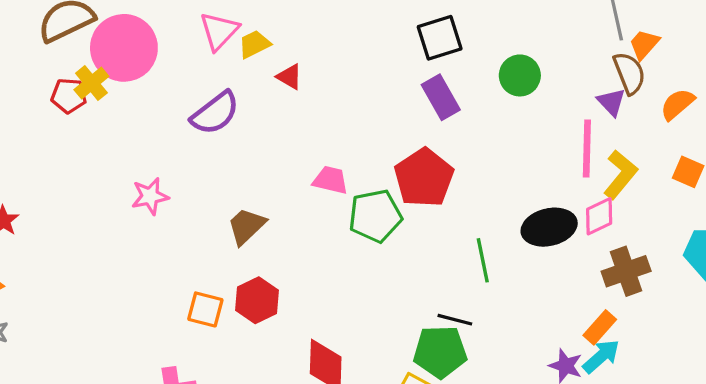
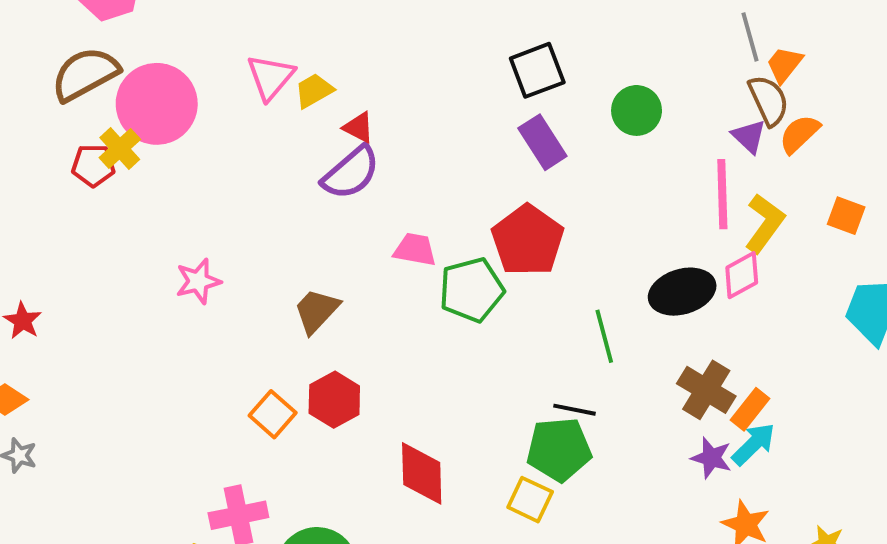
orange semicircle: (677, 104) -> (799, 134), moved
purple semicircle: (215, 113) -> (351, 173), moved
brown cross: (626, 271) -> (706, 390), moved, turned -36
orange square: (205, 309) -> (273, 414), turned 30

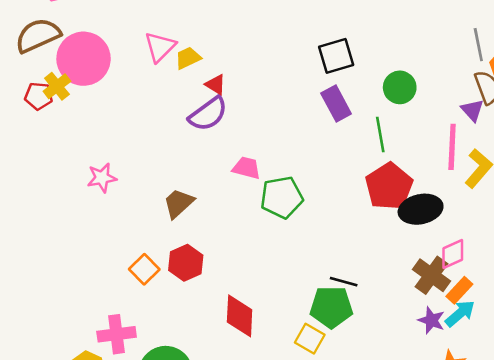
red pentagon: (528, 240) -> (389, 186), moved
pink diamond: (742, 275) -> (453, 254), moved
green line: (604, 336) -> (380, 135), moved

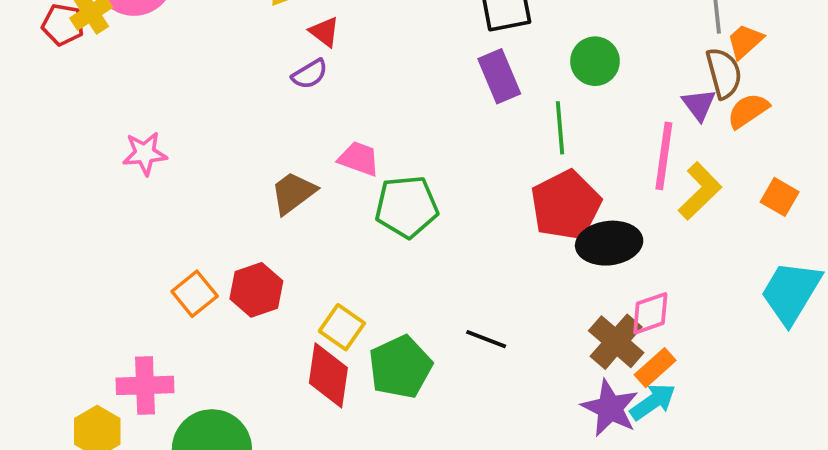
purple semicircle: (208, 114) -> (310, 74), size x0.6
brown trapezoid: (178, 203) -> (293, 193), moved
green pentagon: (331, 307) -> (400, 367), moved, turned -30
purple star: (431, 320) -> (610, 408), size x1.4
yellow square: (310, 339) -> (342, 327), moved

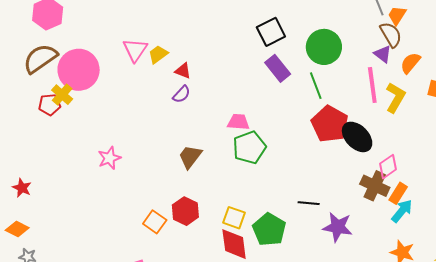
green circle: (595, 61) -> (324, 47), size x1.4
orange semicircle: (748, 111) -> (410, 63), moved
pink trapezoid: (359, 159) -> (238, 122), moved
black ellipse: (609, 243) -> (357, 137), turned 68
purple star: (610, 408) -> (338, 227), moved

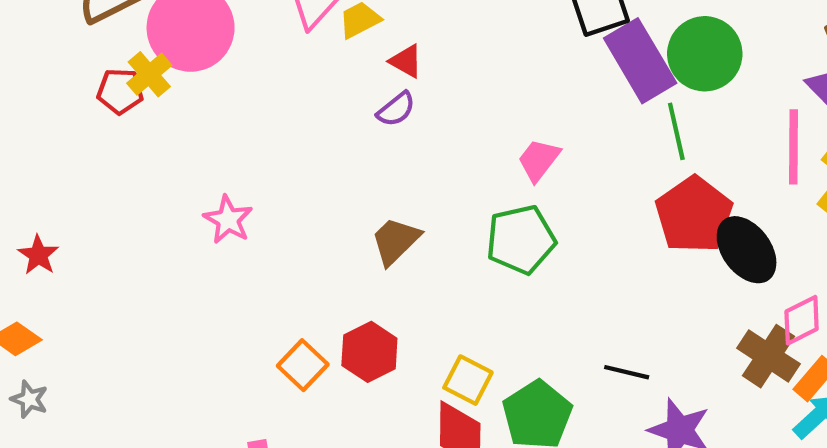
purple rectangle: (278, 68) -> (640, 61), moved, size x1.4
pink trapezoid: (238, 122) -> (539, 160), moved, turned -65
pink star: (109, 158) -> (228, 220), turned -30

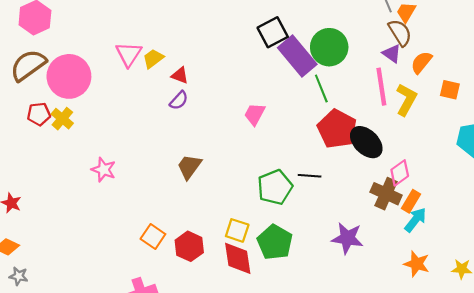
yellow cross: (149, 74) -> (62, 119), moved
green pentagon: (521, 240) -> (275, 187), moved
red hexagon: (369, 352) -> (189, 246), moved
black line: (627, 372) -> (310, 176), moved

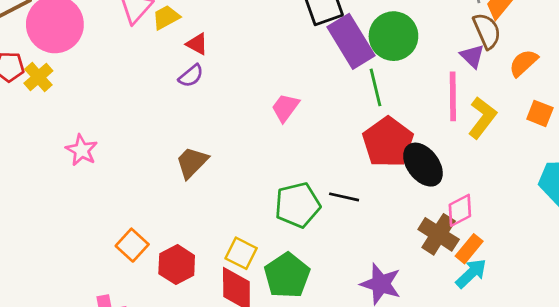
orange semicircle: (421, 62) -> (523, 63), moved

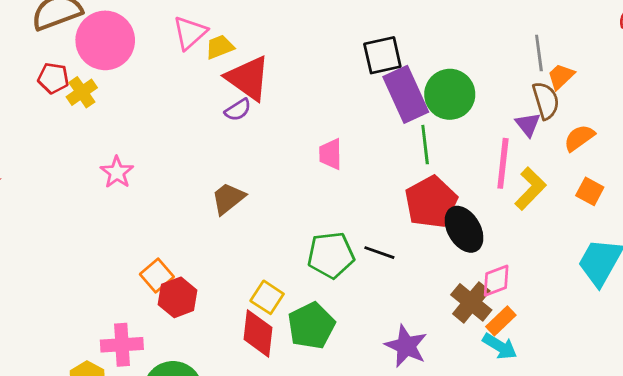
red triangle: (197, 44) -> (248, 78), size x2.0
pink trapezoid: (285, 108) -> (330, 154), turned -44
red hexagon: (177, 265) -> (178, 297), moved
cyan arrow: (471, 273) -> (500, 346), turned 68

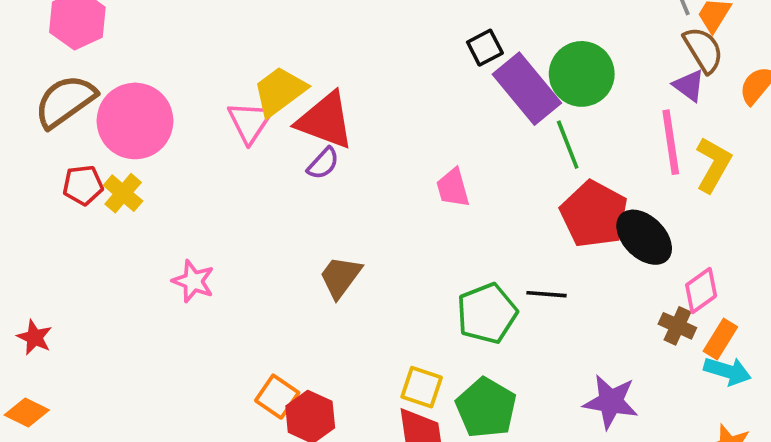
pink triangle: (190, 33) -> (250, 122), moved
yellow trapezoid: (220, 47) -> (280, 91), size x1.5
black square: (382, 55) -> (485, 48), size x0.7
brown cross: (471, 302) -> (677, 326), size x0.7

